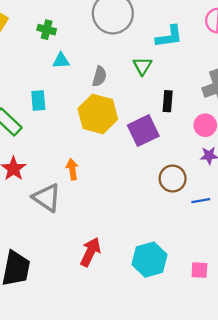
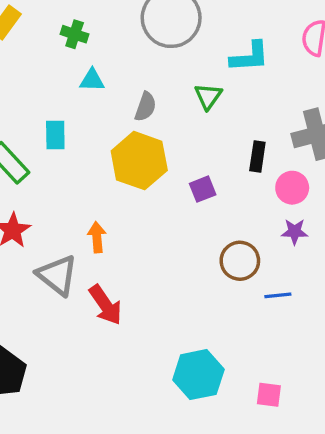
black rectangle: (168, 101) -> (257, 156), moved
purple square: (143, 131) -> (203, 189), size x0.6
red arrow: (90, 252) -> (106, 305), moved, turned 116

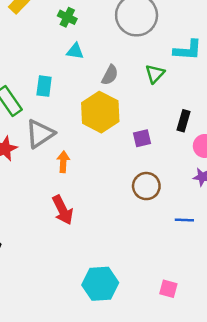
brown circle: (240, 261) -> (146, 186), moved
gray triangle: (57, 275) -> (40, 134), moved, turned 40
cyan hexagon: (198, 375) -> (100, 284), moved

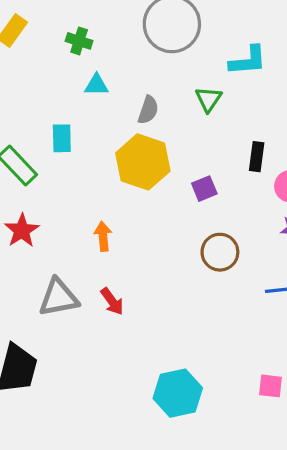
gray triangle: (40, 134) -> (58, 298), moved, turned 32
red arrow: (63, 210) -> (112, 301), size x0.7

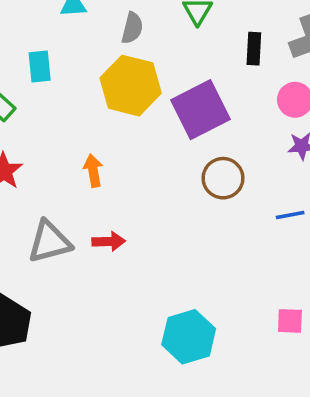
black rectangle: (257, 157) -> (254, 49), moved
purple square: (204, 189) -> (201, 110), size x2.0
red arrow: (112, 301) -> (109, 241), turned -52

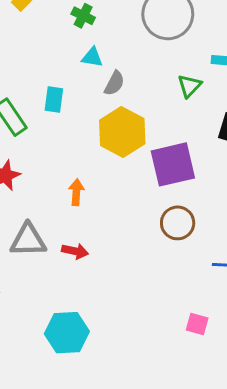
gray semicircle: (132, 28) -> (114, 83), moved
pink square: (290, 321) -> (197, 324), moved
cyan hexagon: (189, 337) -> (67, 333), moved

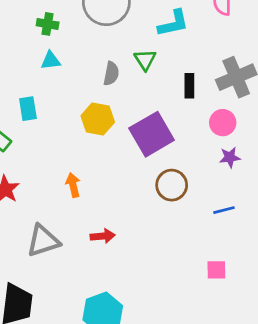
green cross: (83, 16) -> (48, 24), moved
gray semicircle: (114, 83) -> (111, 74), moved
yellow hexagon: (122, 132) -> (98, 119), size x0.7
red arrow: (75, 251) -> (103, 236), moved

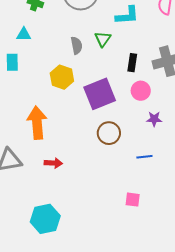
cyan triangle: (51, 61) -> (24, 34), moved
gray semicircle: (111, 74) -> (77, 45), turned -30
pink circle: (223, 123) -> (141, 91), moved
orange arrow: (73, 185) -> (37, 123), size x1.8

